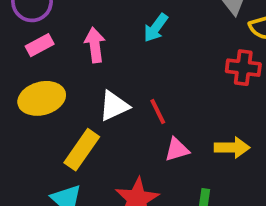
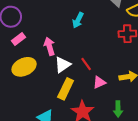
pink arrow: (95, 45) -> (49, 46), moved
yellow rectangle: (82, 150) -> (66, 89), moved

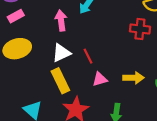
pink arrow: (49, 46) -> (61, 20), moved
yellow rectangle: (66, 89) -> (60, 81), turned -60

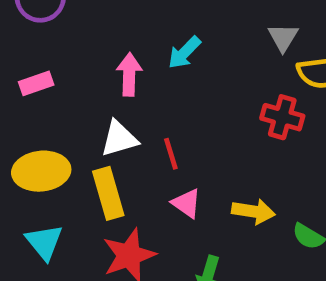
pink rectangle: (16, 16) -> (36, 83), moved
yellow ellipse: (17, 49) -> (41, 171), moved
pink triangle: (100, 79) -> (187, 203), turned 42

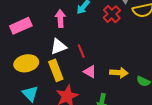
pink rectangle: (36, 83) -> (21, 26), size x1.5
red cross: (282, 117) -> (112, 14), moved, turned 36

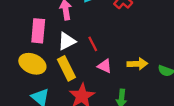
pink rectangle: (21, 26) -> (38, 31), moved, turned -55
yellow ellipse: (26, 63) -> (32, 64), turned 40

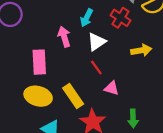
white triangle: (67, 41) -> (97, 42), moved
yellow arrow: (137, 64) -> (141, 50), moved

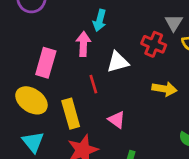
cyan arrow: (87, 18) -> (100, 20), moved, turned -30
red cross: (120, 18) -> (154, 44), turned -30
red line: (96, 67) -> (93, 84), moved

